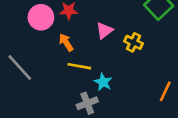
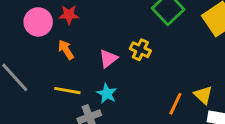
pink triangle: (104, 30) -> (108, 58), moved
yellow line: (79, 66) -> (67, 91), moved

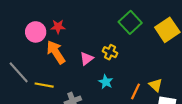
orange arrow: (66, 50) -> (56, 52), size x1.6
yellow line: (67, 91) -> (44, 85), moved
cyan star: (107, 94) -> (106, 82), moved

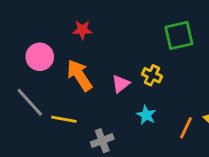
green square: (130, 22) -> (179, 35), turned 30
red star: (58, 27) -> (82, 30), moved
pink circle: (36, 32) -> (40, 57), moved

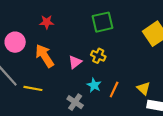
green square: (179, 35) -> (102, 22), moved
orange line: (186, 128) -> (114, 89), moved
gray cross: (102, 141) -> (75, 102), moved, turned -35

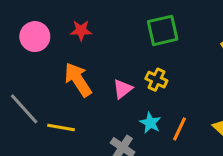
pink circle: (15, 42) -> (35, 37), moved

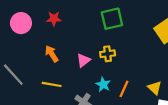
orange arrow: (78, 80) -> (52, 54), size x0.7
yellow cross: (156, 80) -> (108, 54), turned -32
yellow line: (61, 127) -> (52, 84), moved

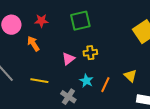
green square: (112, 19) -> (80, 21), moved
orange arrow: (52, 54) -> (33, 44), moved
yellow triangle: (155, 88) -> (130, 76), moved

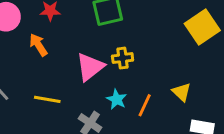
pink triangle: (68, 59) -> (90, 67), size x1.5

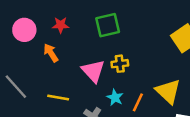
pink triangle: (90, 67) -> (93, 71), turned -35
yellow triangle: (182, 92) -> (168, 91), size x1.6

